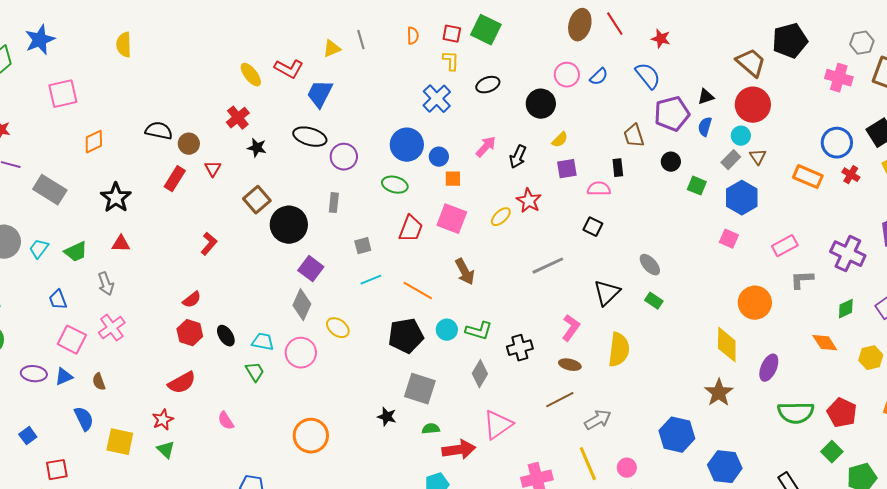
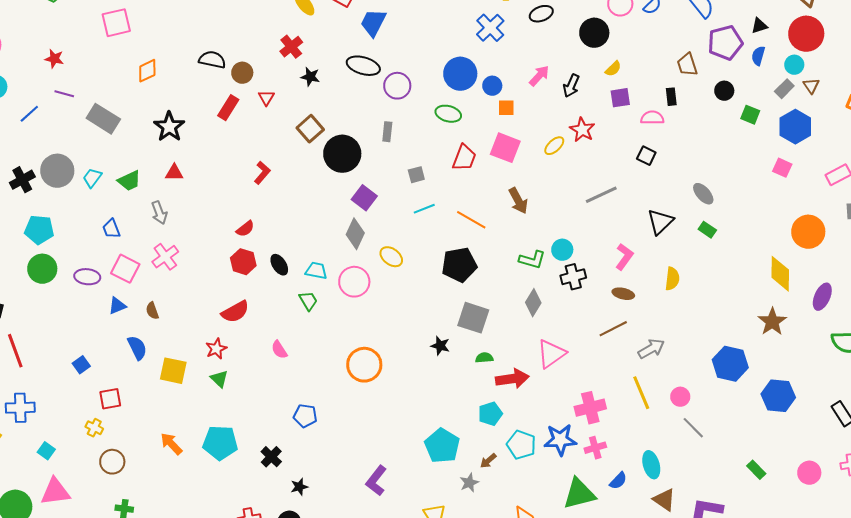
cyan circle: (447, 330) -> (562, 250), moved
yellow semicircle: (619, 350) -> (672, 279), size x0.7
purple ellipse: (34, 374) -> (87, 277), moved

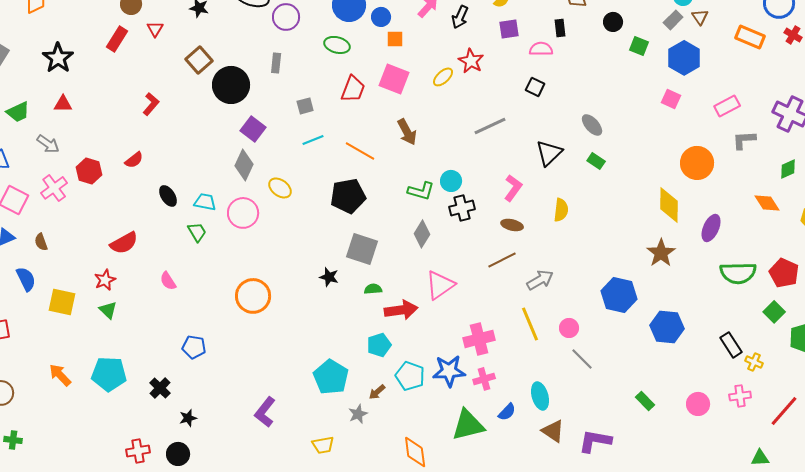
gray arrow: (159, 213) -> (48, 144), turned -35
red hexagon: (243, 262) -> (89, 171), moved

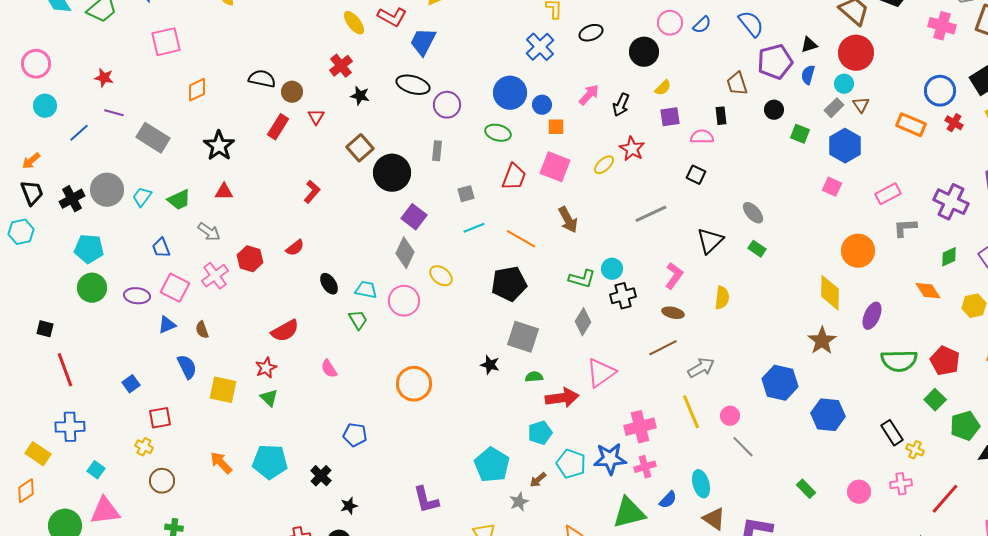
purple L-shape: (265, 412) -> (426, 500), turned -52

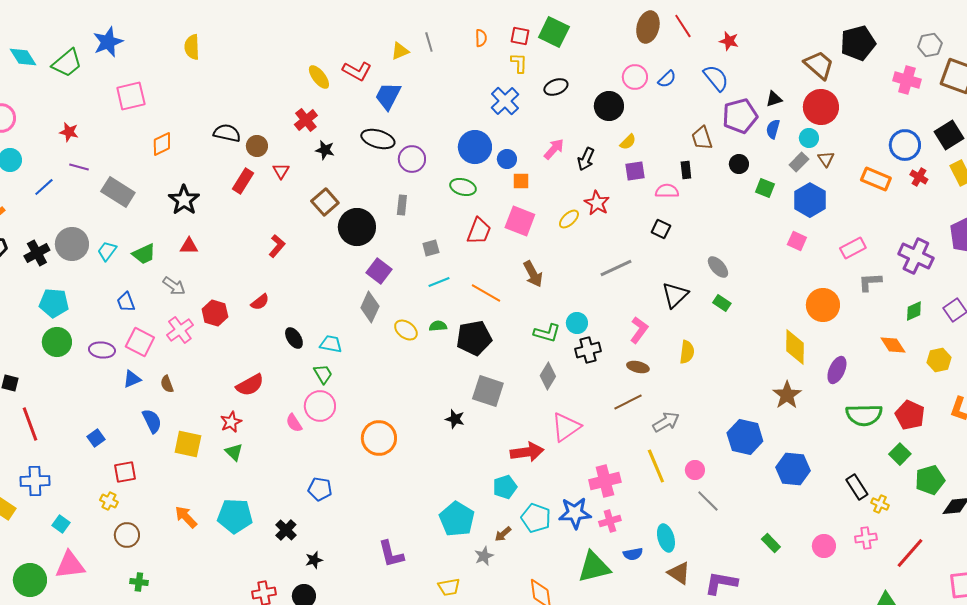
pink circle: (404, 301) -> (320, 406), moved
green semicircle: (534, 377) -> (438, 326), moved
blue semicircle: (668, 500) -> (633, 554), turned 36

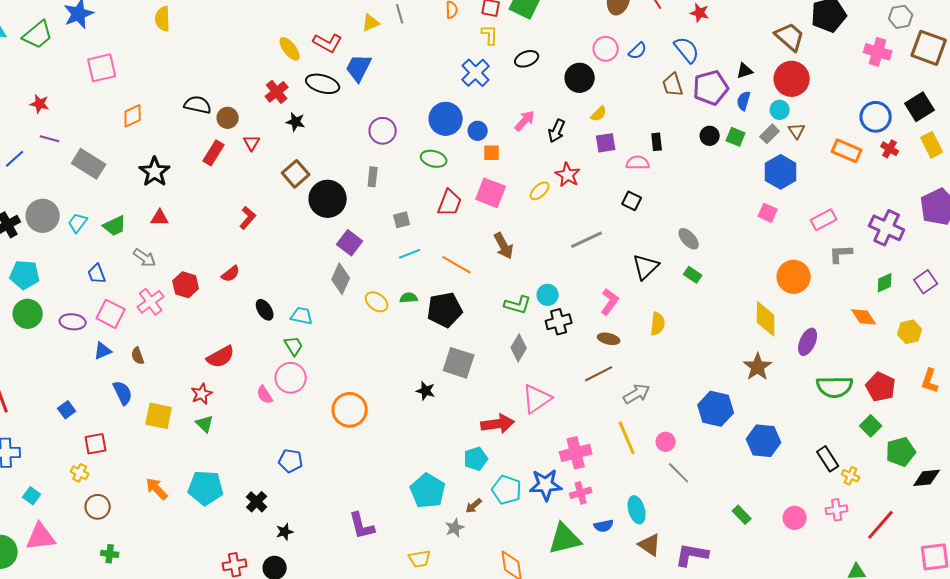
brown trapezoid: (702, 138) -> (673, 85), moved
black ellipse: (378, 139) -> (323, 84), moved
green square: (765, 188) -> (736, 137), moved

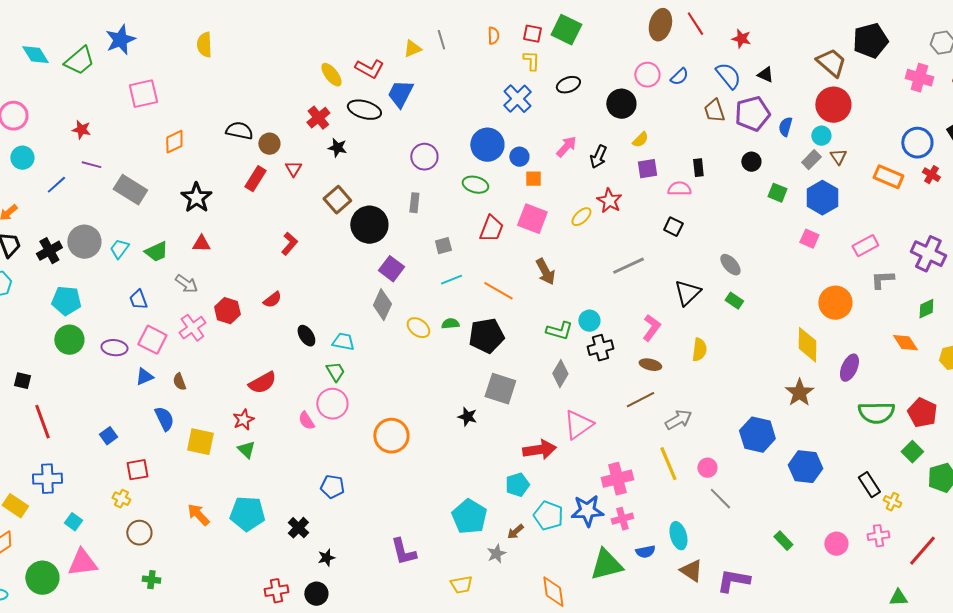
black triangle: (745, 71) -> (765, 75), moved, turned 42
green square: (736, 137) -> (777, 193), moved

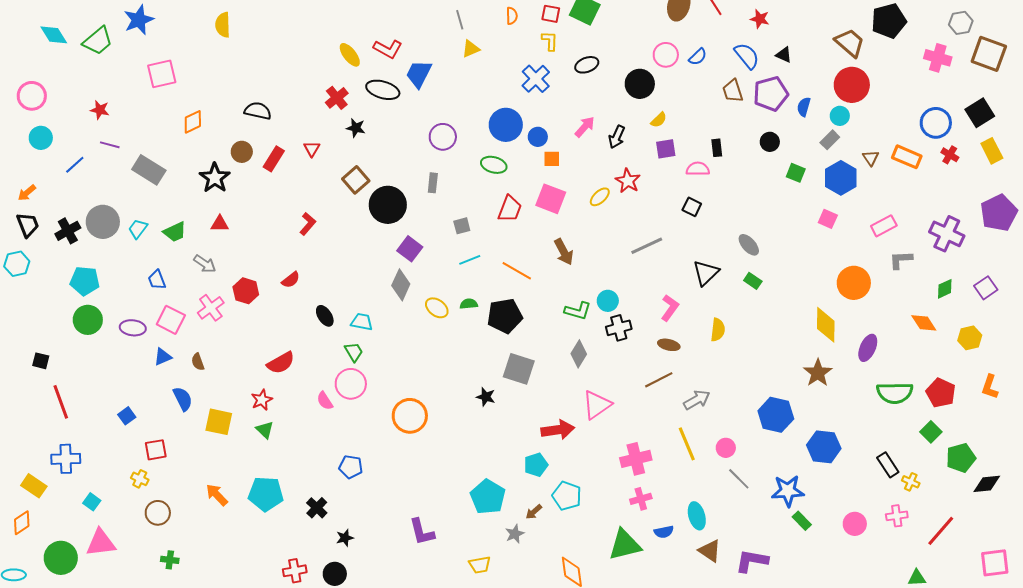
yellow triangle: (412, 49) -> (471, 49), moved
brown circle: (269, 144) -> (242, 152), moved
brown triangle: (838, 157) -> (871, 158), moved
blue star: (587, 511) -> (788, 491), moved

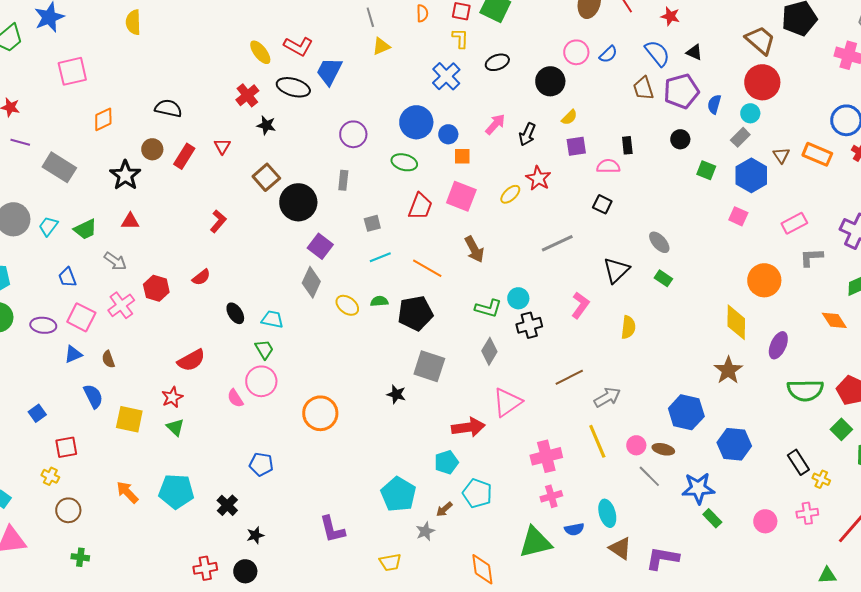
brown ellipse: (669, 345) -> (663, 449), moved

